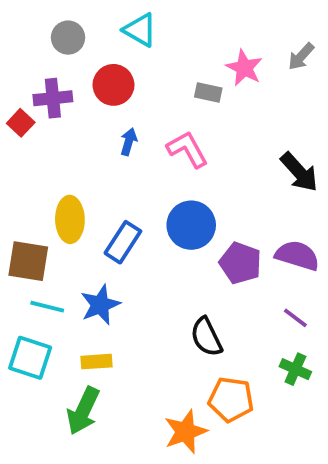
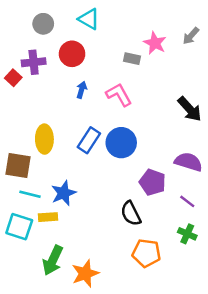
blue rectangle: (123, 242) -> (89, 140), moved
purple pentagon: (240, 263) -> (152, 182), moved
yellow rectangle: (96, 362) -> (48, 217), moved
orange star: (186, 432) -> (85, 273), moved

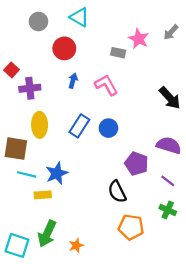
purple cross: (34, 62) -> (30, 88), moved
blue circle: (121, 143) -> (108, 128), size x0.7
cyan square: (19, 227) -> (17, 245), moved
orange star: (85, 273) -> (76, 245), size x0.6

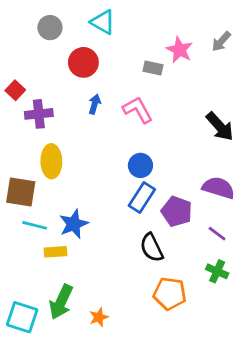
blue rectangle: (79, 126) -> (142, 197), moved

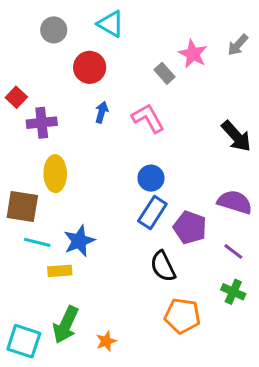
gray rectangle: (153, 68) -> (164, 73), turned 36

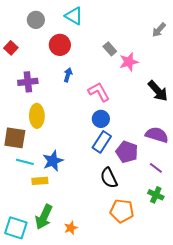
pink star: (193, 54) -> (129, 62), moved, turned 30
red square: (16, 97) -> (11, 48), moved
pink L-shape: (148, 118) -> (99, 92), moved

